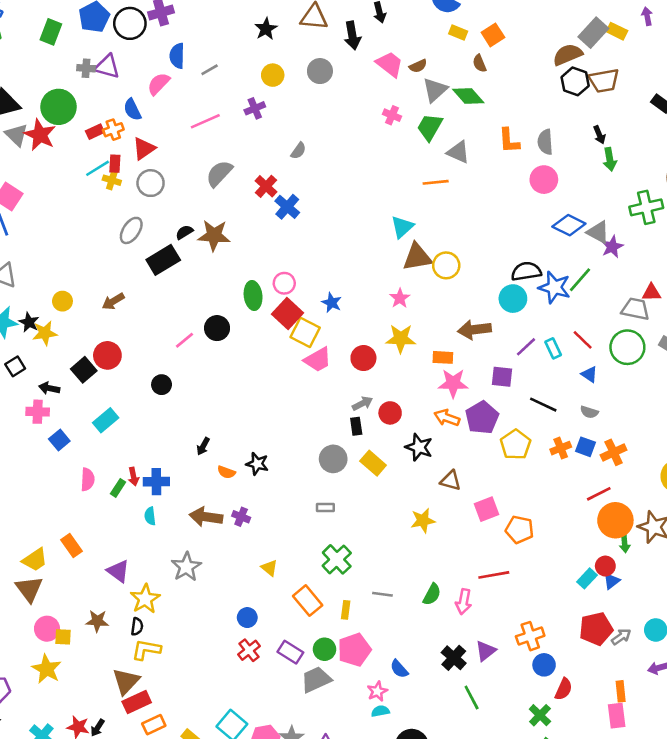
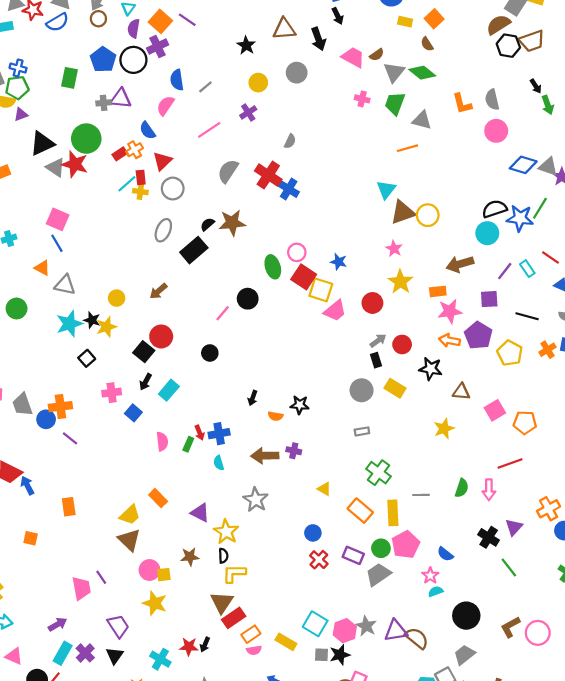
red cross: (266, 186) -> (268, 175), size x1.4
yellow star: (401, 339) -> (400, 282), turned -30
black arrow: (49, 388) -> (146, 382), moved, turned -63
yellow rectangle: (346, 610) -> (393, 513), size x1.6

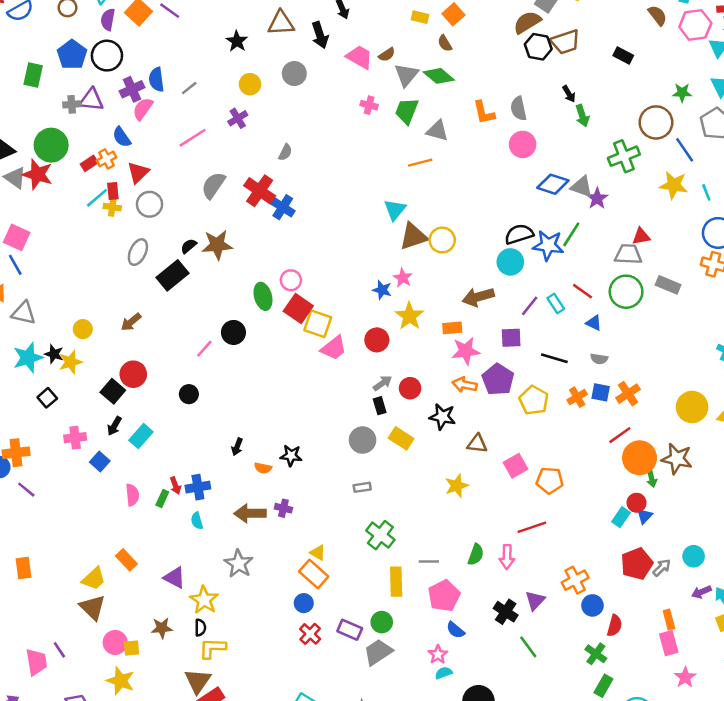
purple cross: (158, 47) -> (132, 89), moved
blue star: (339, 262) -> (382, 290), moved
orange rectangle: (360, 511) -> (314, 574), moved
pink pentagon: (406, 545) -> (444, 596), moved

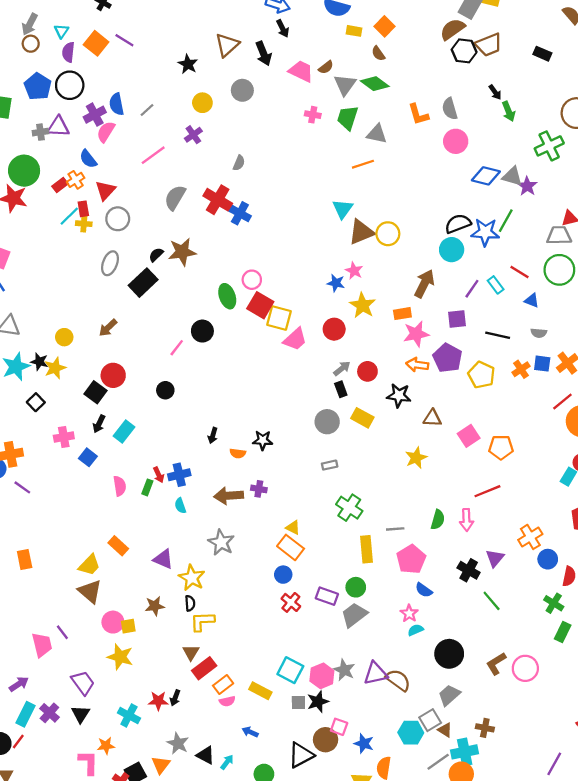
brown triangle: (281, 23) -> (227, 45), turned -35
brown arrow: (478, 297) -> (424, 284), turned 136
brown triangle: (198, 681) -> (191, 652), size x0.7

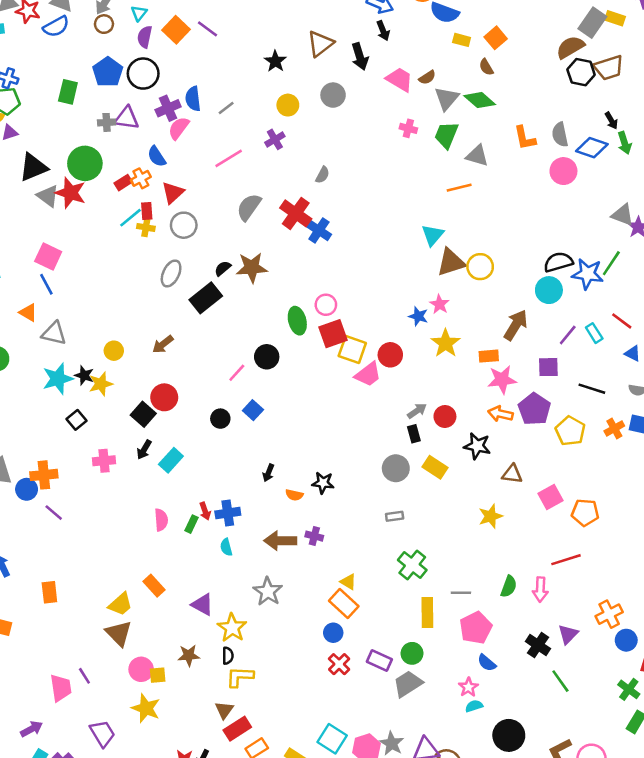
blue diamond: (486, 176) -> (592, 148), moved
red square: (260, 305) -> (333, 334), turned 35
red circle: (334, 329) -> (390, 355), moved
blue square: (88, 457) -> (253, 410), moved

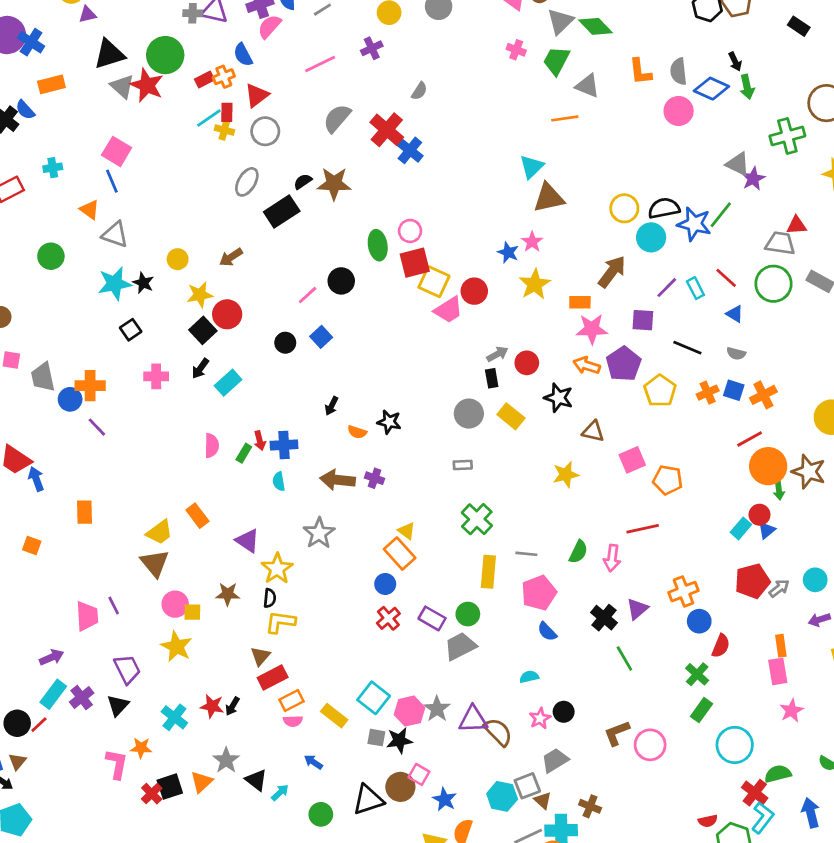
yellow circle: (480, 267) -> (624, 208), moved
yellow star: (101, 384) -> (200, 295), moved
pink star: (468, 687) -> (540, 718), moved
black circle: (509, 735) -> (564, 712), size x0.6

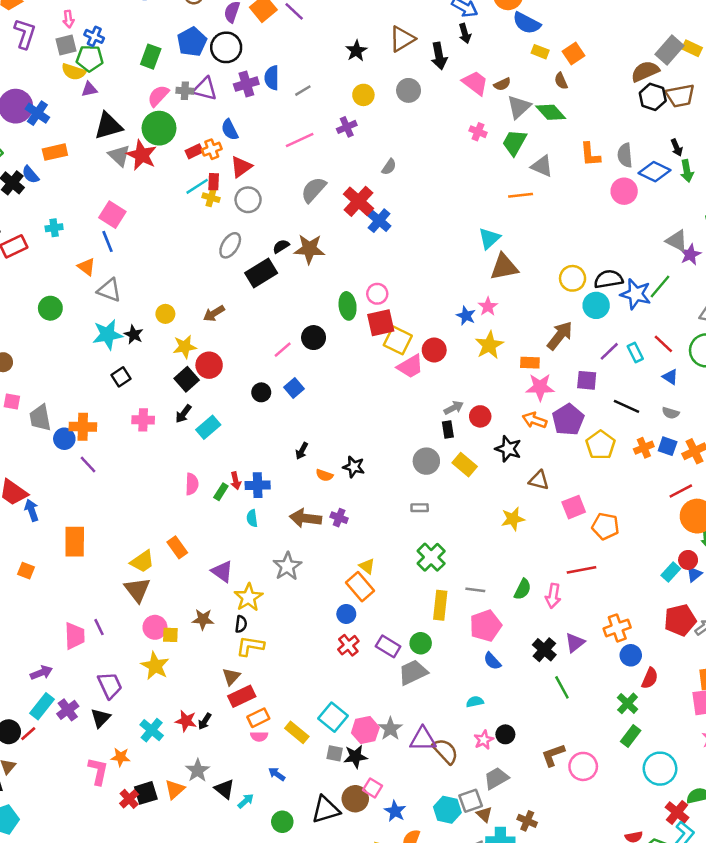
pink semicircle: (269, 27) -> (158, 96), moved
orange rectangle: (84, 512) -> (75, 542), size x1.4

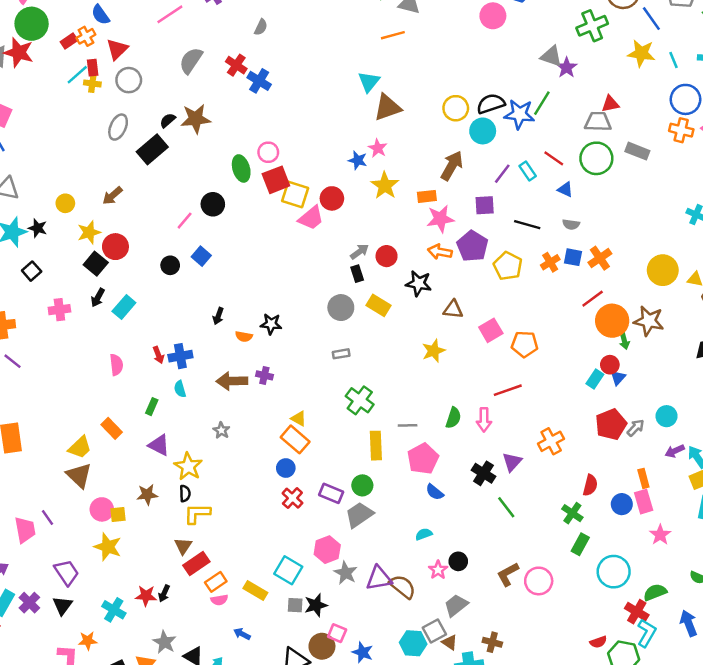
red cross: (358, 201) -> (236, 65), size x0.7
green rectangle: (221, 492) -> (152, 407), moved
gray star: (287, 566) -> (221, 430), size x0.6
blue circle: (631, 655) -> (622, 504), moved
pink hexagon: (365, 730) -> (327, 550), moved

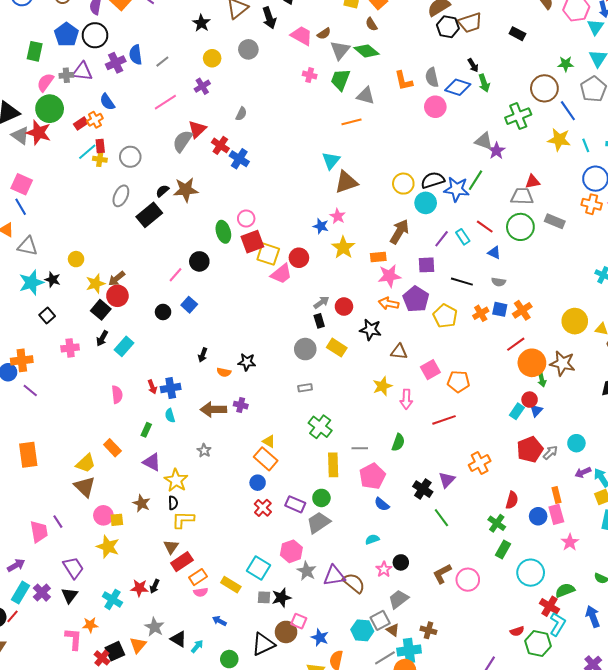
red triangle: (117, 49) -> (197, 129), moved
brown arrow: (112, 196) -> (117, 279), moved
pink arrow: (484, 420) -> (406, 399), moved
brown star: (147, 495) -> (142, 503), turned 30

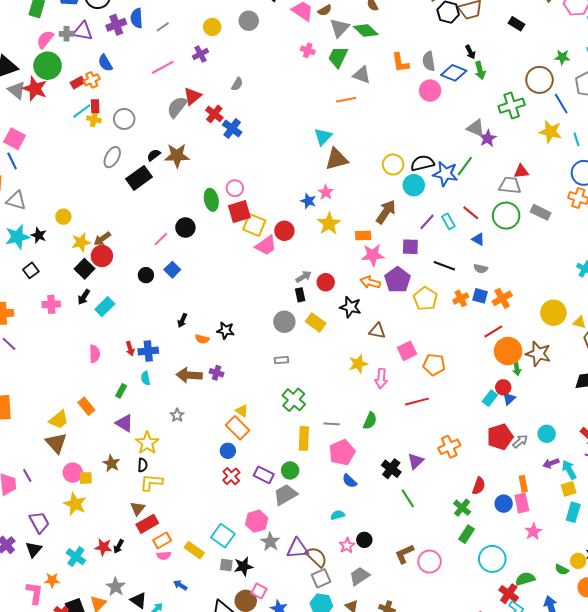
gray square: (380, 620) -> (321, 578), moved

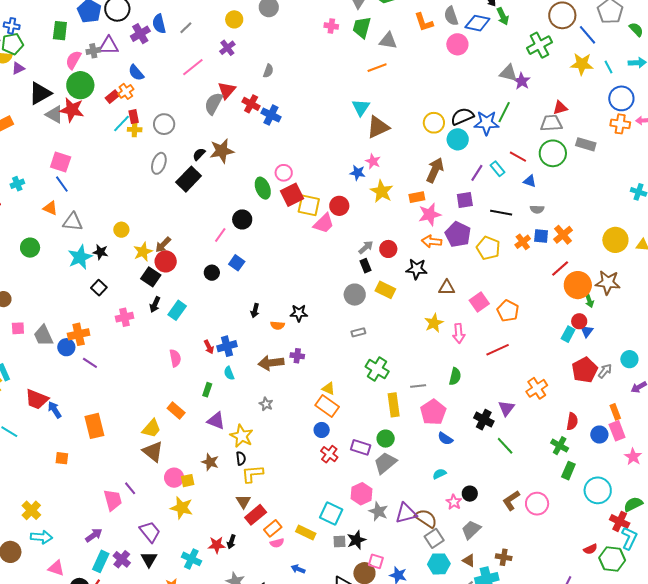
orange pentagon: (434, 365) -> (508, 311), turned 30

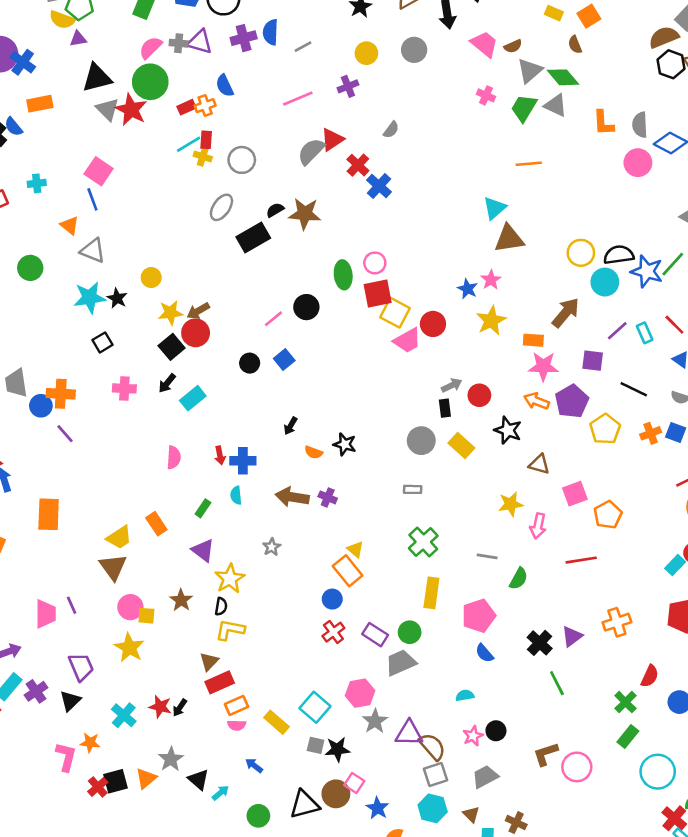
gray triangle: (388, 41) -> (556, 105), moved
gray line: (418, 386) -> (487, 556), moved

